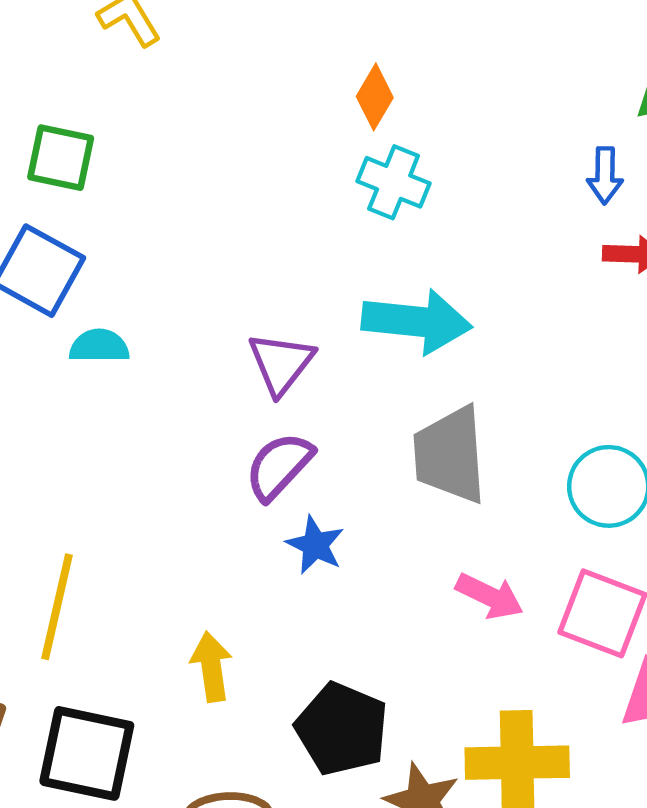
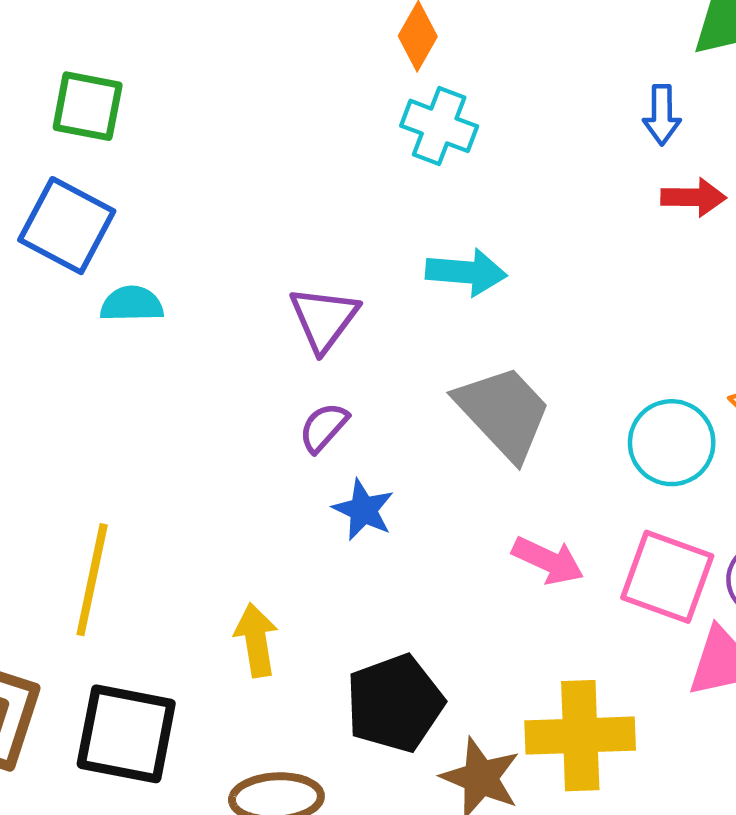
cyan arrow: (417, 321) -> (466, 272), size x0.7
gray trapezoid: (450, 455) -> (504, 412), turned 142
purple semicircle: (279, 466) -> (324, 427), size x0.7
black pentagon: (342, 729) -> (395, 703), turned 30

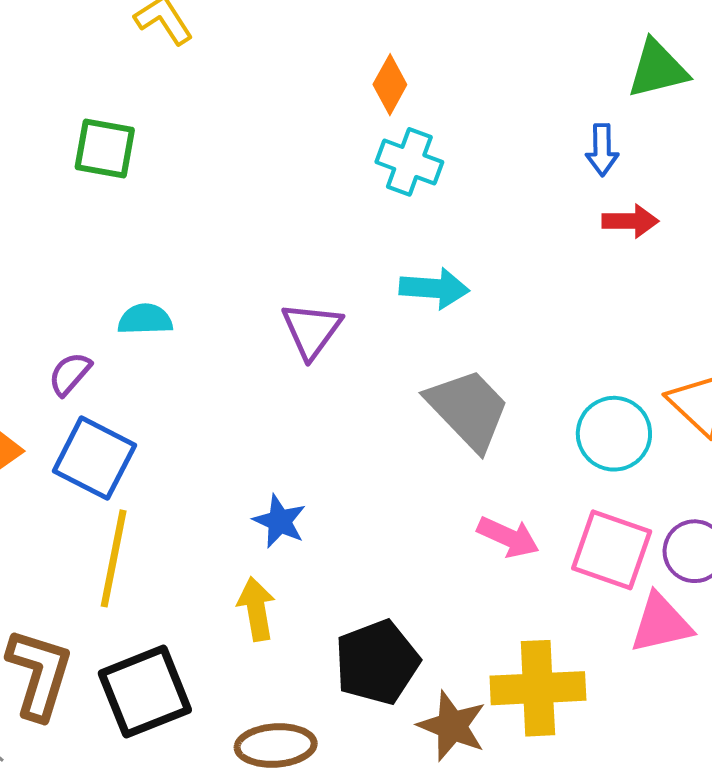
blue square: (67, 226) -> (94, 458), moved
purple semicircle: (324, 427) -> (70, 374), moved
blue star: (363, 510) -> (280, 521), moved
black square: (126, 734) -> (145, 692), turned -32

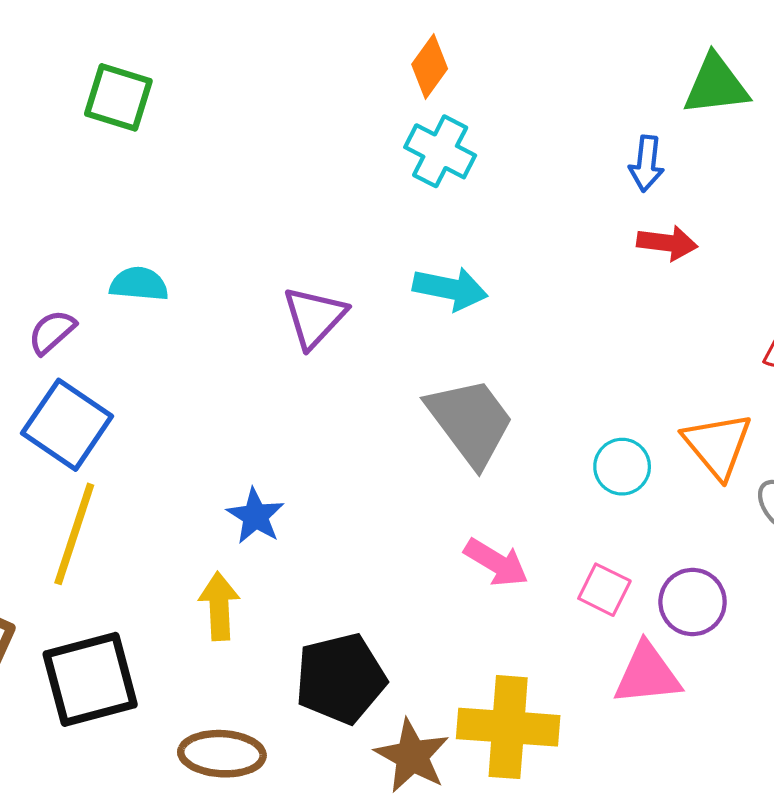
cyan circle: (614, 434) -> (622, 467), size x0.7
pink square: (612, 550) -> (604, 590), size x0.6

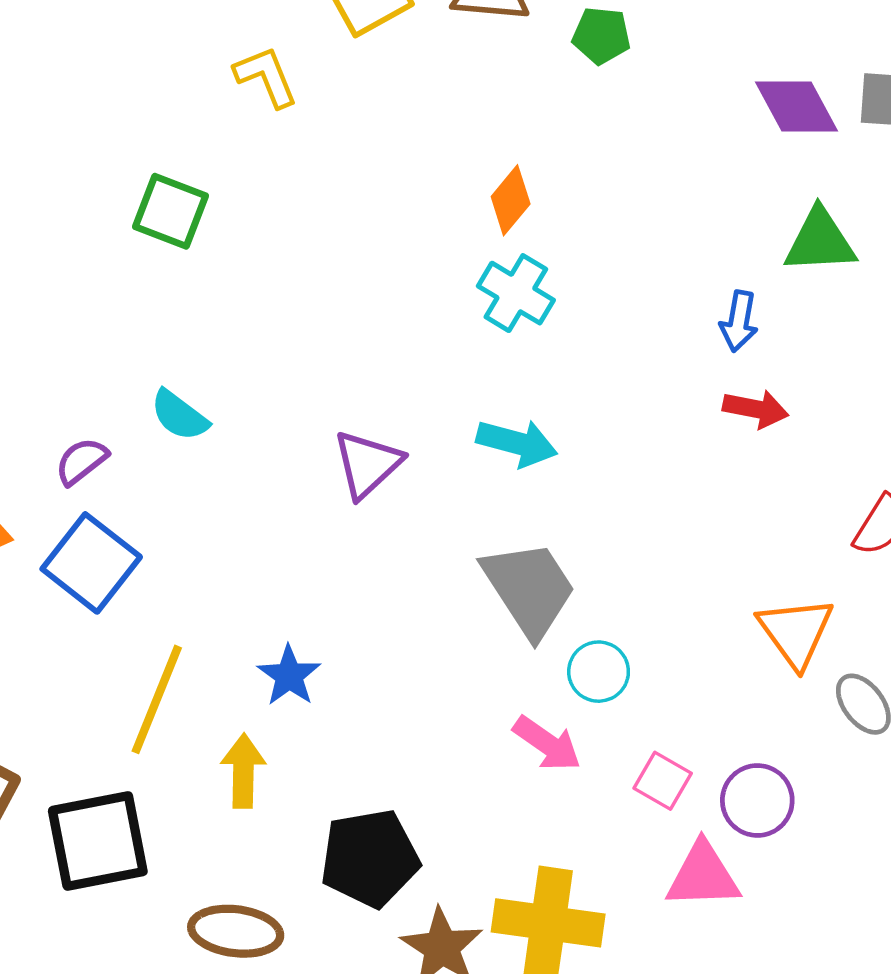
cyan semicircle: (139, 284) -> (179, 415), turned -152
cyan circle: (622, 467) -> (599, 672), moved
yellow line: (74, 534) -> (157, 699), moved

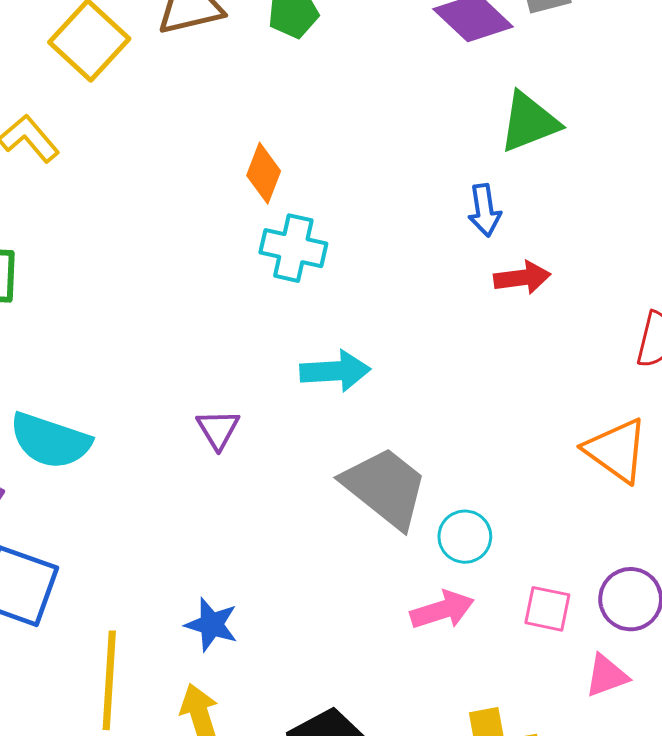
cyan semicircle: (179, 415) -> (50, 441), size x1.5
purple triangle: (367, 464) -> (218, 429), size x0.7
pink arrow: (547, 744) -> (442, 610), turned -34
pink triangle: (703, 876) -> (606, 676), size x0.7

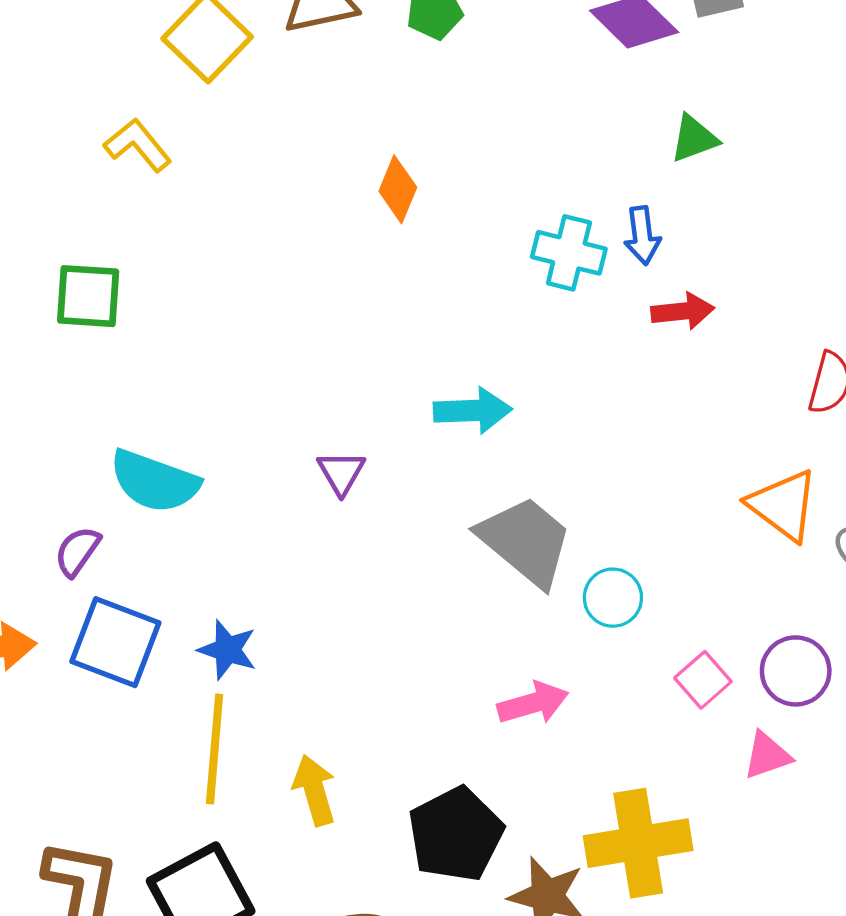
green triangle: (529, 122) -> (694, 139), size x0.7
cyan cross: (293, 248) -> (569, 253), moved
pink square: (547, 609) -> (703, 680), turned 36
pink arrow: (442, 610) -> (533, 703), moved
blue star: (212, 625) -> (227, 650), moved

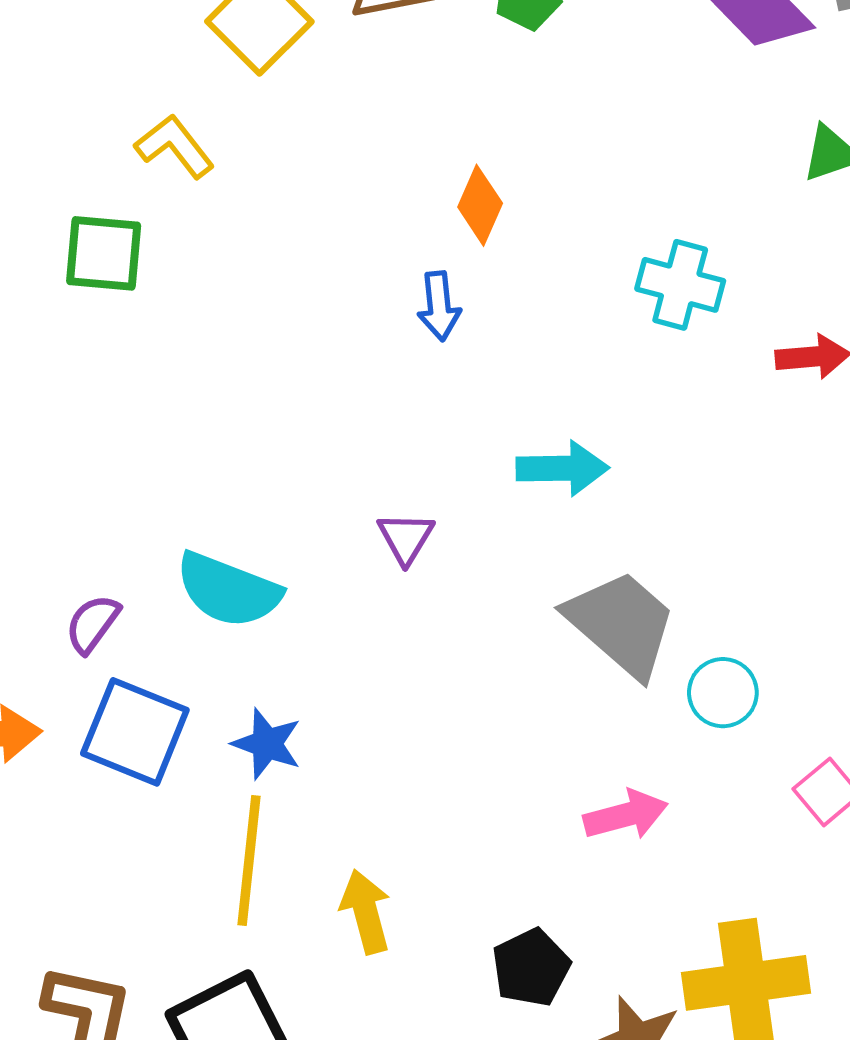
blue arrow: (642, 235) -> (439, 306), moved
green square: (88, 296) -> (104, 253), moved
cyan semicircle: (154, 481) -> (228, 590), moved
black pentagon: (456, 834) -> (531, 968), size x0.7

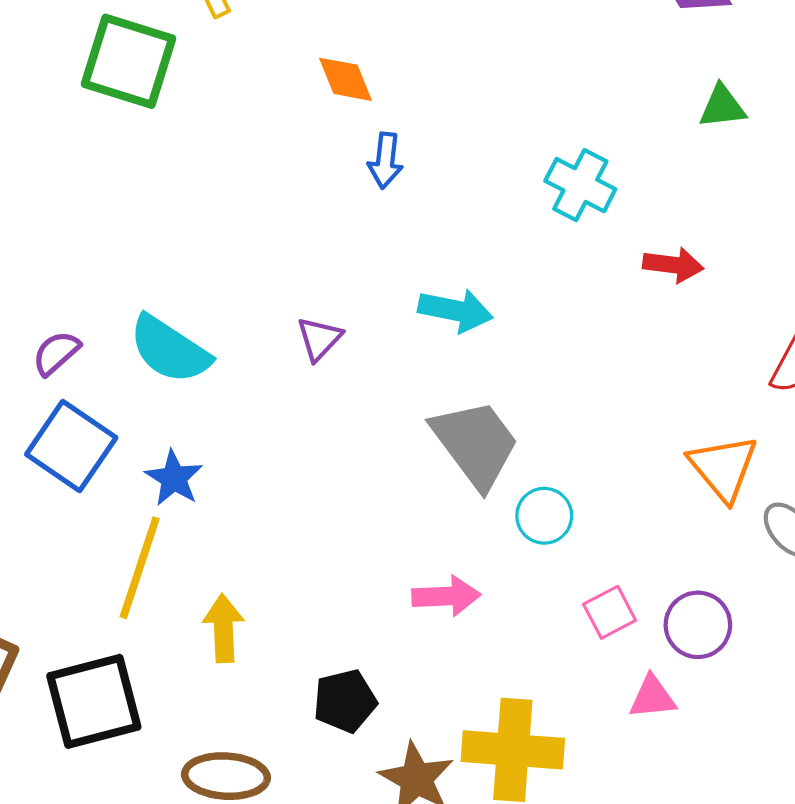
orange diamond: (480, 205) -> (346, 79), moved, turned -58
green square: (104, 253) -> (128, 61), size x1.4

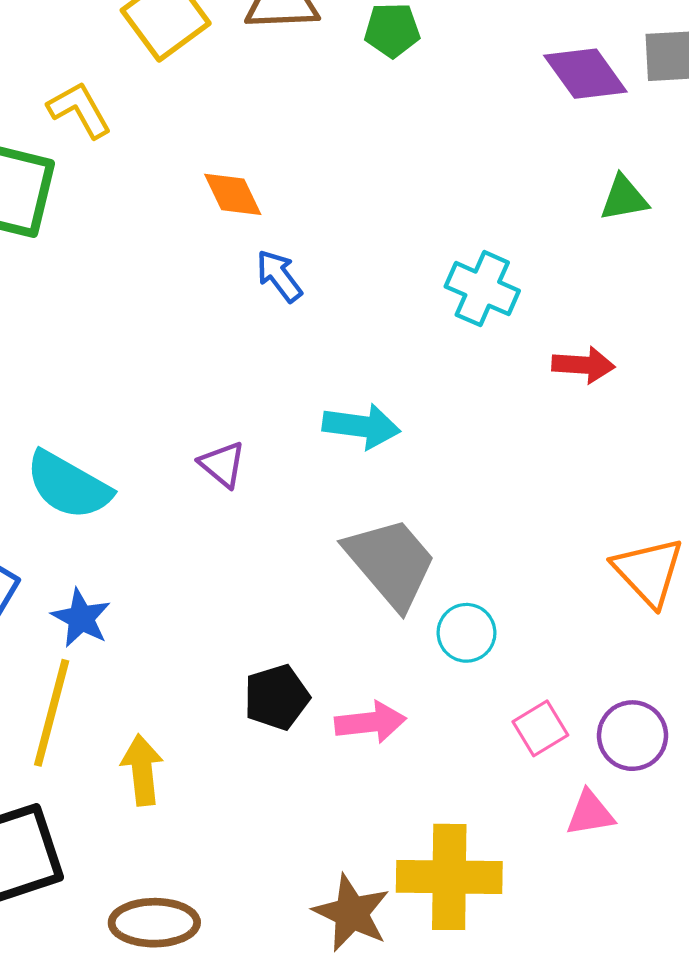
blue arrow: (385, 161) -> (279, 276), turned 140
purple triangle: (319, 339) -> (222, 464), turned -30
black pentagon: (345, 701) -> (277, 697), moved

